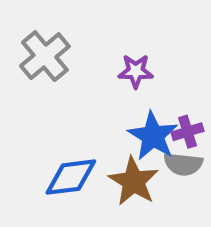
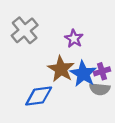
purple star: (136, 71) -> (74, 39), turned 30
brown star: (134, 181) -> (61, 69), moved

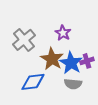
gray cross: (25, 30) -> (24, 40), moved
gray semicircle: (100, 89) -> (73, 84), moved

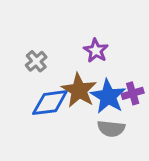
gray cross: (24, 40) -> (36, 61), size x0.6
blue diamond: (33, 82) -> (50, 103), moved

